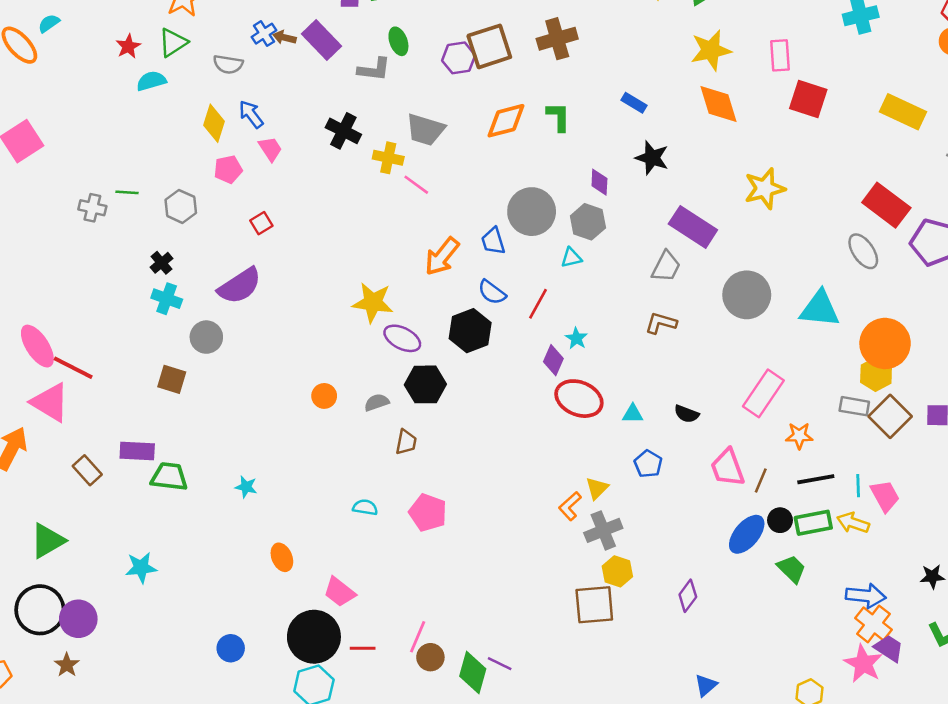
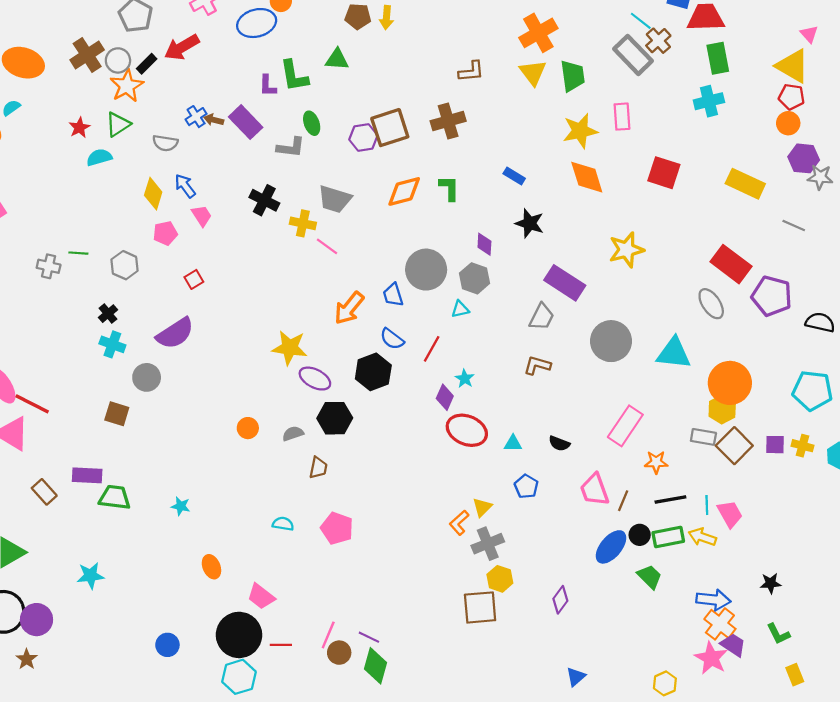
pink rectangle: (780, 55) -> (622, 117), moved
purple line: (500, 664) -> (369, 637), moved

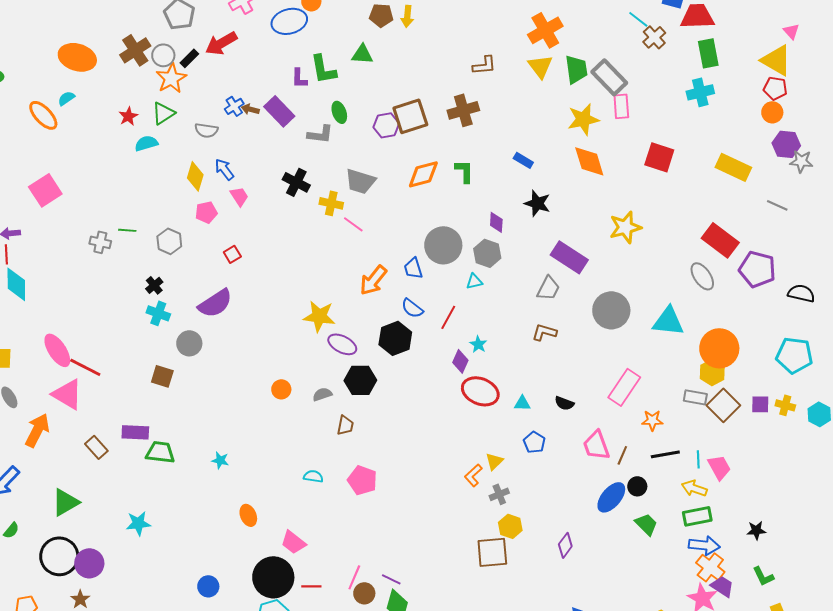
gray rectangle: (633, 55) -> (609, 77), moved
green rectangle: (668, 537) -> (697, 516), moved
gray cross: (488, 544) -> (499, 494), size x0.7

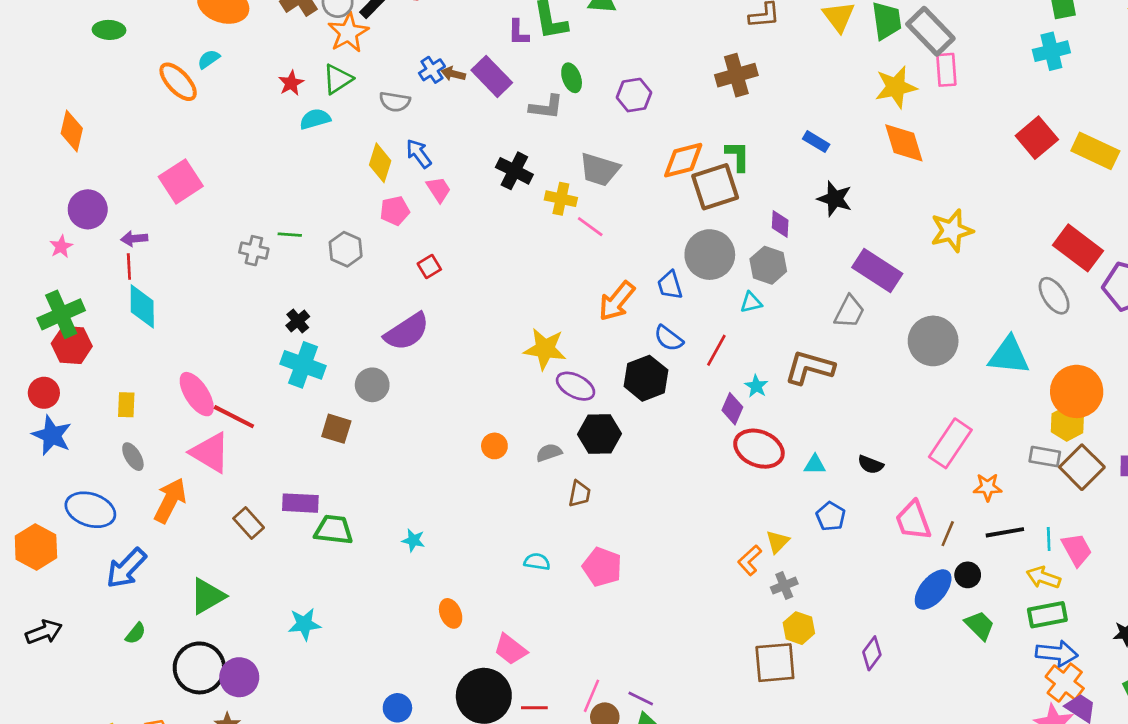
brown square: (410, 116) -> (715, 187), moved
red square: (659, 157) -> (1037, 138), moved, turned 32
black cross: (154, 285) -> (298, 321), moved
cyan cross: (158, 313) -> (303, 365), moved, size x1.4
brown L-shape: (544, 332) -> (809, 368), moved, size x1.5

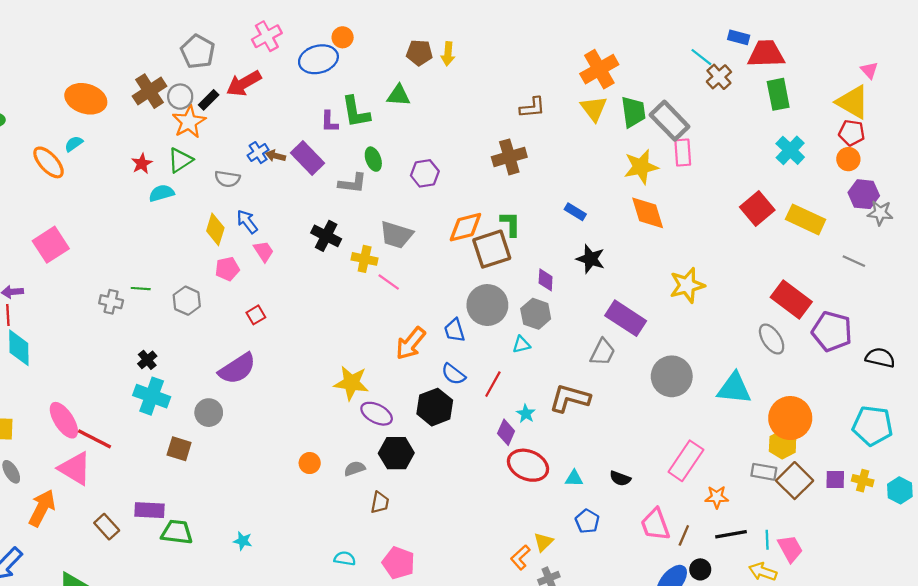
cyan cross: (1051, 51) -> (790, 150), moved, turned -32

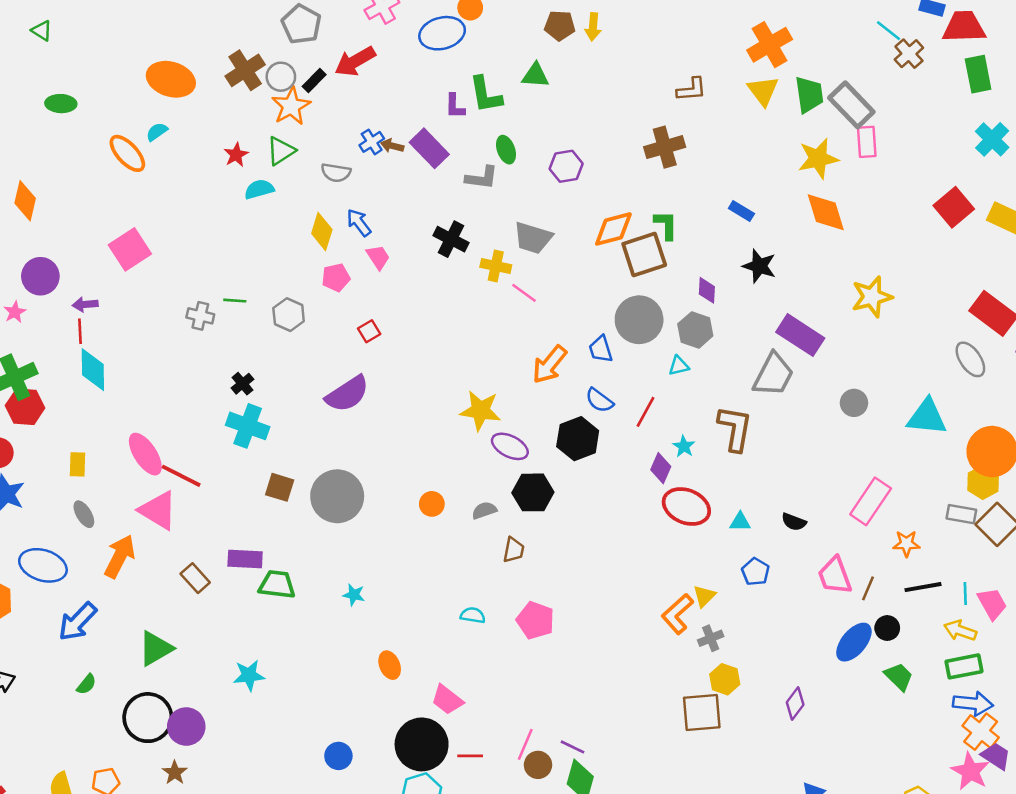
gray trapezoid: (603, 352) -> (773, 375), size x1.4
gray circle: (672, 376) -> (854, 403), size x0.6
brown L-shape: (570, 398) -> (735, 428), turned 84
gray circle: (209, 413) -> (337, 496), moved, size x1.6
orange L-shape: (520, 557) -> (677, 614), size x1.4

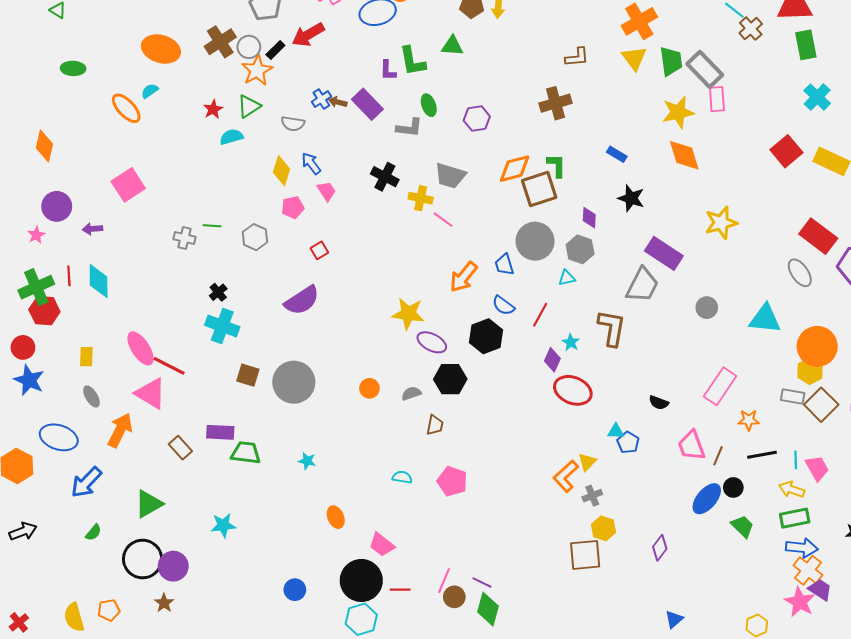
red line: (80, 331) -> (69, 276), moved
cyan triangle: (740, 522) -> (616, 431), moved

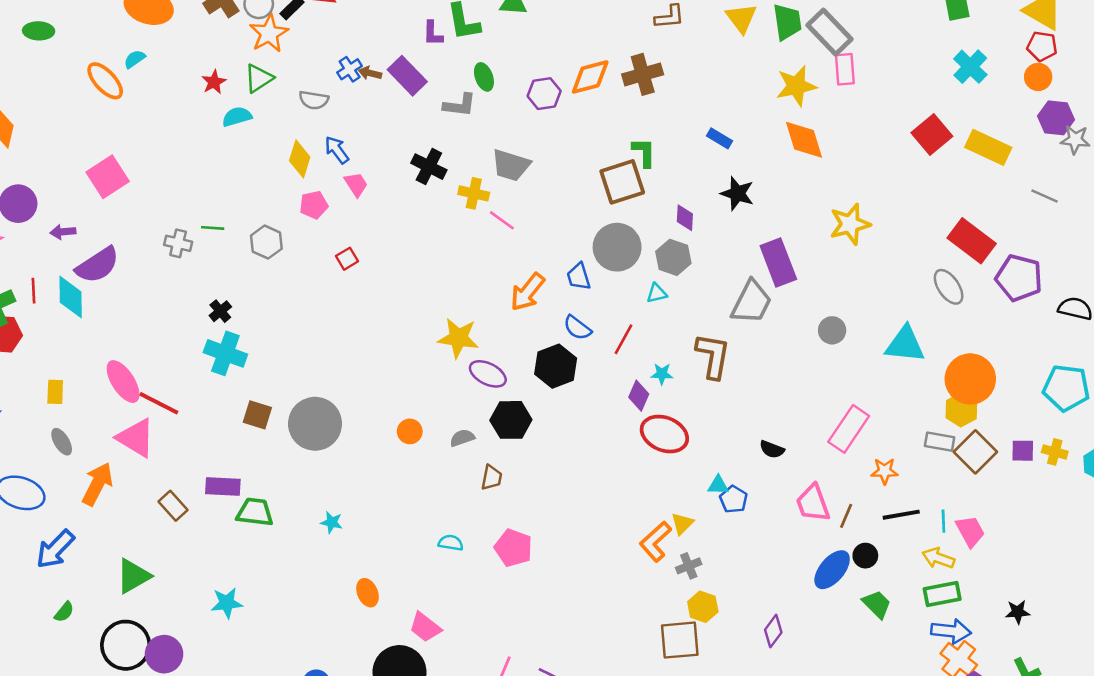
orange diamond: (515, 169) -> (590, 77), moved
purple rectangle: (664, 253) -> (778, 263), turned 36
purple semicircle: (302, 300) -> (97, 265), moved
cyan star: (571, 342) -> (662, 374), turned -30

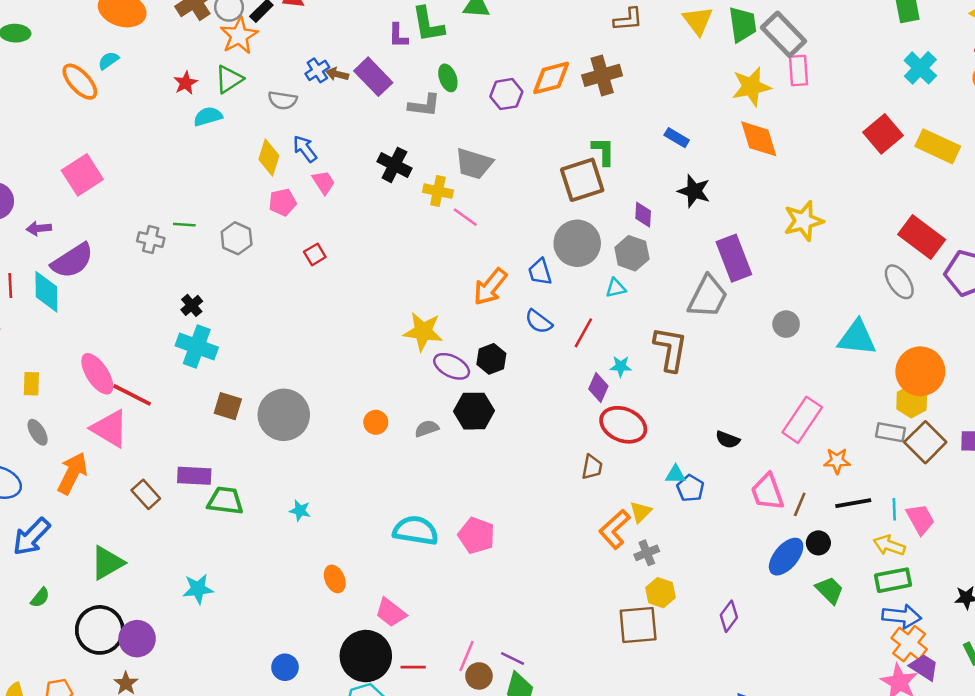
black hexagon: (556, 366) -> (491, 359), moved, size x0.7
brown trapezoid: (492, 478) -> (592, 467), moved
cyan semicircle: (451, 543) -> (416, 530), size x1.8

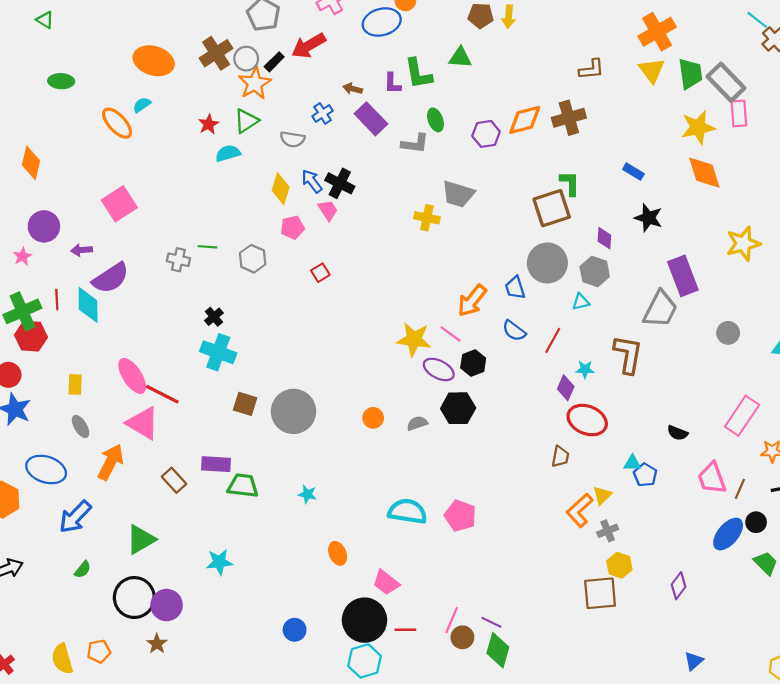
brown arrow: (337, 74) -> (353, 89), moved
black cross: (394, 165) -> (340, 183), moved
pink line: (465, 217) -> (451, 334), moved

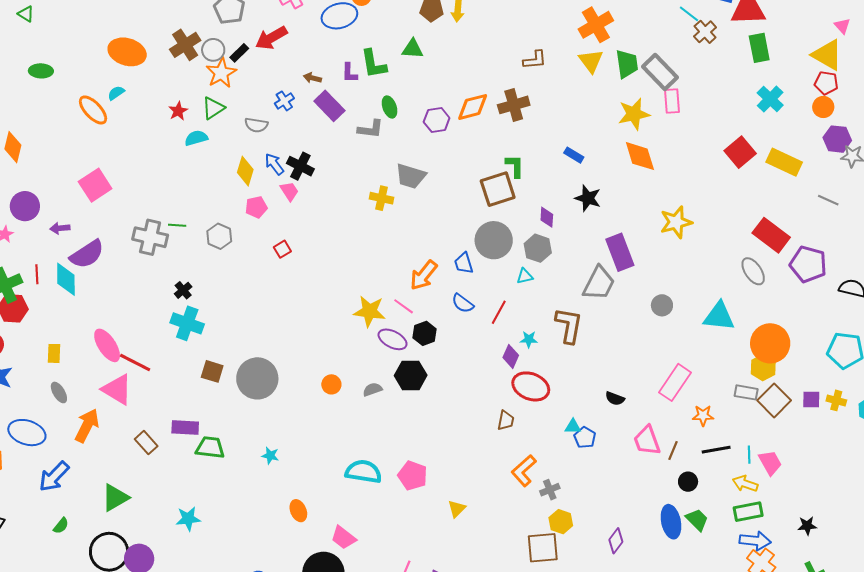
gray cross: (178, 260) -> (150, 237), size x1.6
yellow triangle: (602, 495) -> (457, 509), moved
blue ellipse: (728, 534) -> (671, 522), moved, turned -52

